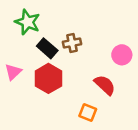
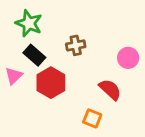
black rectangle: (47, 48) -> (34, 55), moved

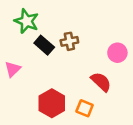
black rectangle: (34, 55) -> (44, 45), moved
red hexagon: (51, 83) -> (52, 103), moved

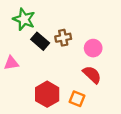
pink circle: (117, 53) -> (93, 48), moved
pink triangle: (13, 69) -> (11, 63), turned 35

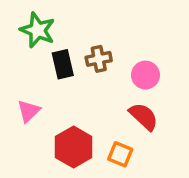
black rectangle: (40, 41) -> (63, 64), turned 36
pink triangle: (11, 63) -> (29, 111), moved, turned -35

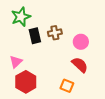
green star: (38, 30) -> (21, 17), turned 30
red hexagon: (74, 147) -> (26, 82), moved

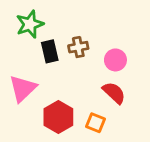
pink triangle: (16, 62) -> (23, 88), size x1.5
red hexagon: (26, 82) -> (58, 117), moved

